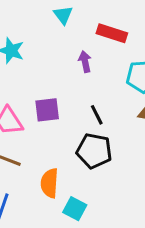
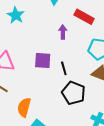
purple square: (47, 110) -> (43, 60), moved
black pentagon: (94, 151) -> (74, 93), moved

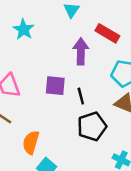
purple arrow: (63, 32) -> (81, 51), size x1.5
black pentagon: (74, 93) -> (92, 126), turned 30

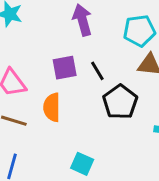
orange semicircle: (31, 142) -> (52, 107), moved

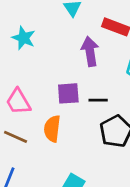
black line: (97, 71) -> (98, 100), turned -66

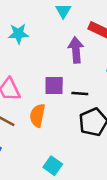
cyan star: (24, 38) -> (18, 34), turned -30

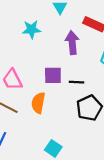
cyan star: (18, 34) -> (31, 29), moved

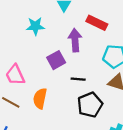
purple square: (53, 75) -> (56, 60), moved, turned -30

